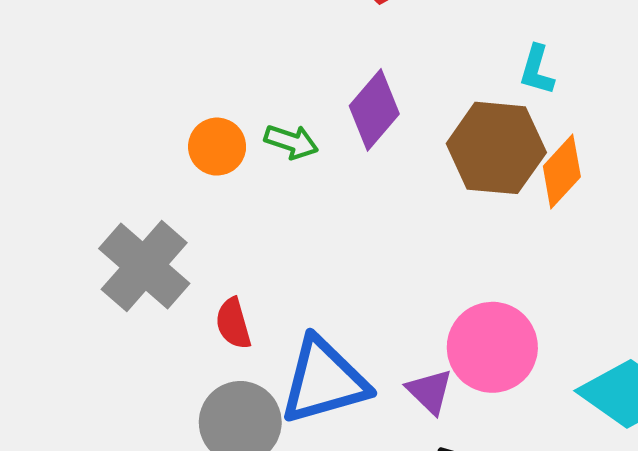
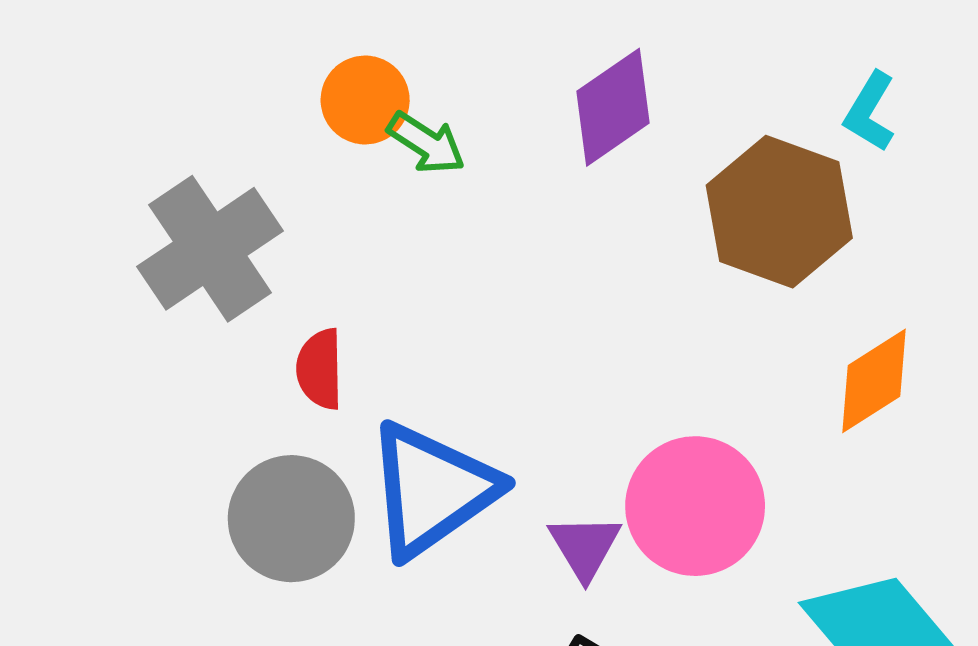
green arrow: (291, 142) -> (426, 143), moved
orange diamond: (562, 172) -> (874, 381), moved
blue triangle: (324, 381) -> (432, 490), turned -34

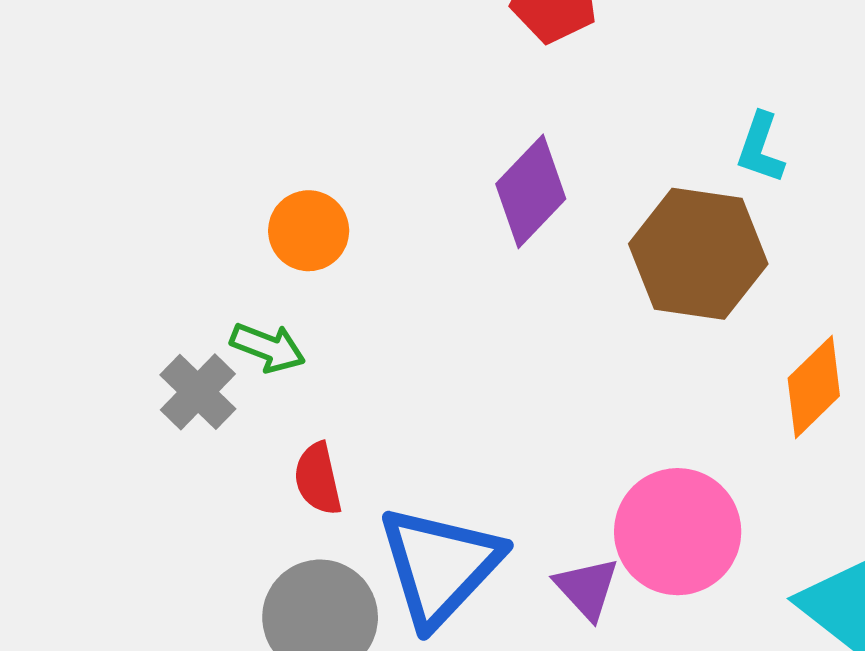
green arrow: (426, 143) -> (268, 347), moved
gray cross: (210, 249) -> (198, 392), size x0.6

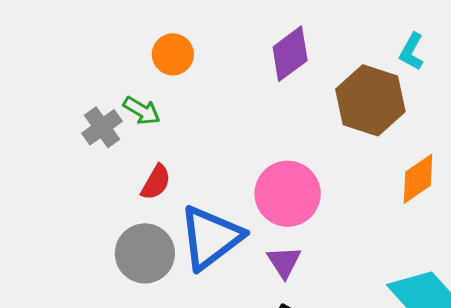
red semicircle: (318, 479) -> (156, 182), turned -147
pink circle: (678, 532) -> (288, 194), moved

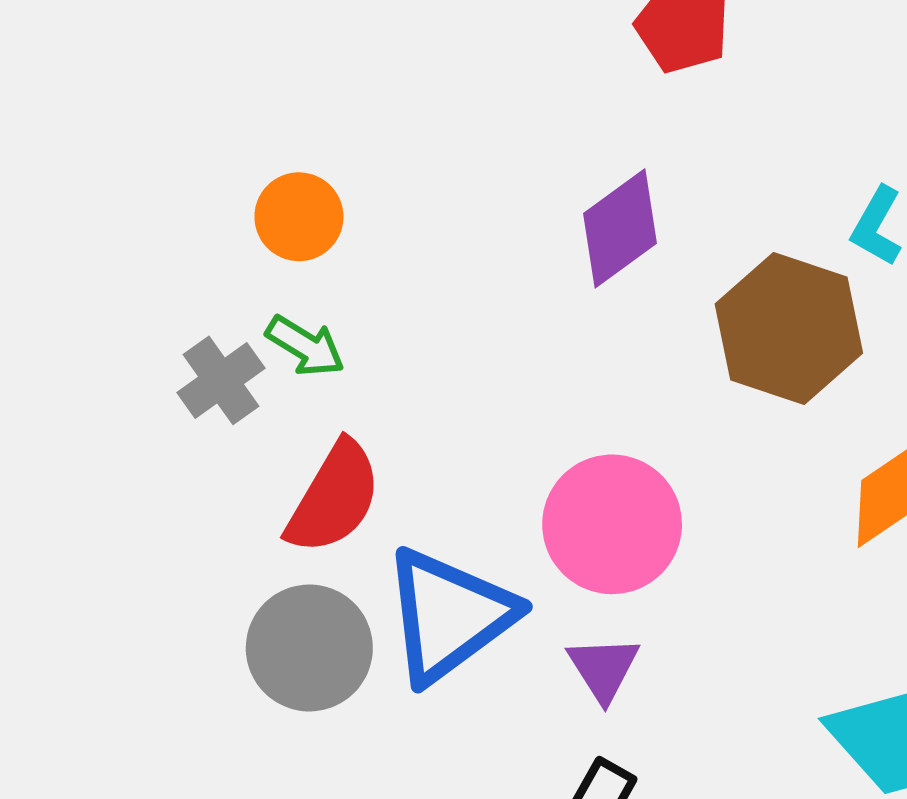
orange circle: (173, 54) -> (299, 217), moved
red semicircle: (156, 182) -> (334, 498), size x1.5

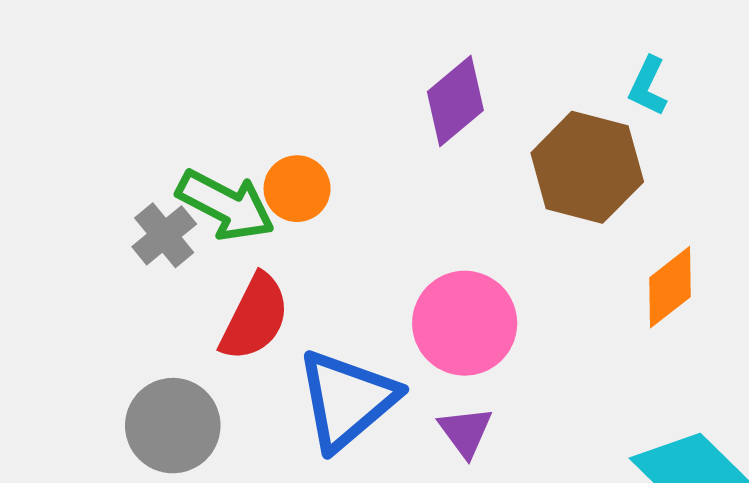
orange circle: (299, 217) -> (297, 189), moved
green arrow: (305, 346) -> (226, 205), size x1.6
gray circle: (309, 648) -> (173, 426), moved

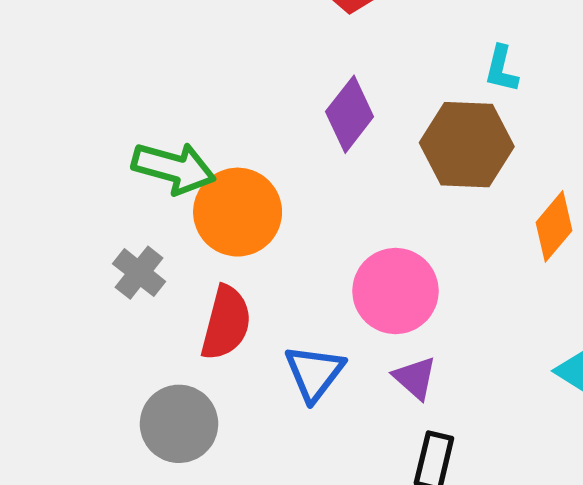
orange circle: (297, 189) -> (238, 212), size x1.6
green arrow: (226, 205) -> (174, 168), moved
blue triangle: (347, 400) -> (314, 373), size x0.7

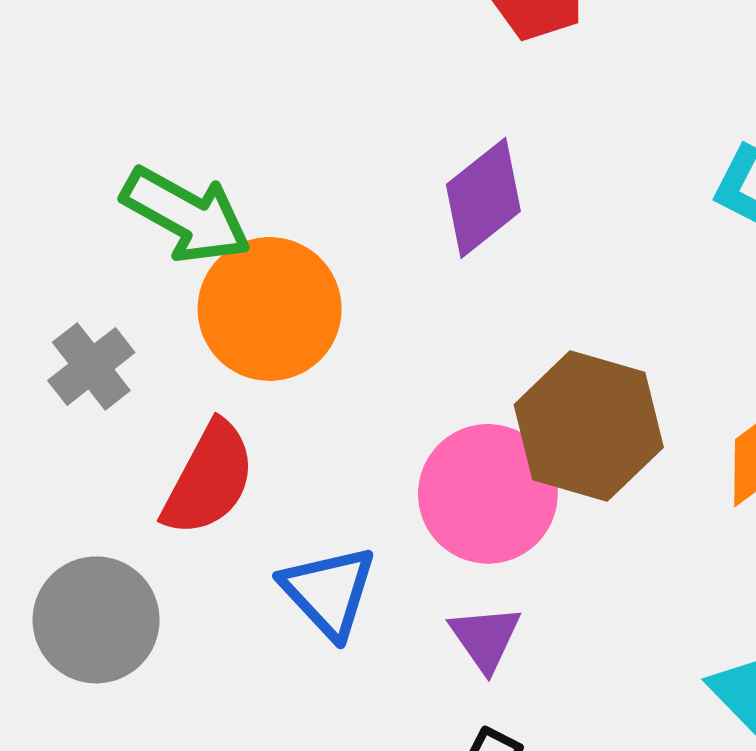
brown hexagon: (467, 145) -> (589, 426), moved
blue triangle: (314, 373) -> (329, 592), turned -34

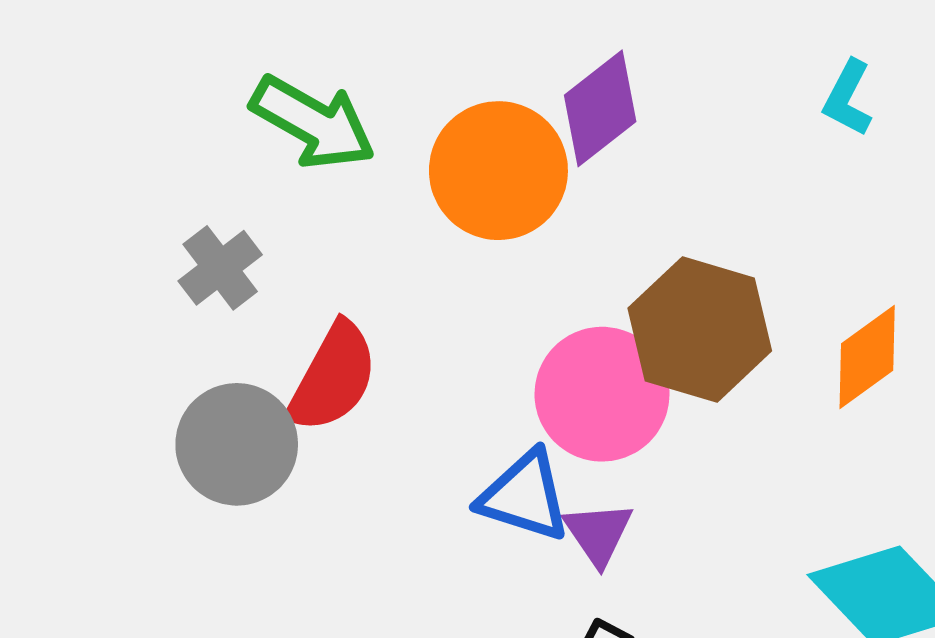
orange circle: (270, 309) -> (498, 171), moved
blue triangle: (329, 592) -> (524, 496), moved, turned -30
gray circle: (96, 620) -> (237, 444), moved

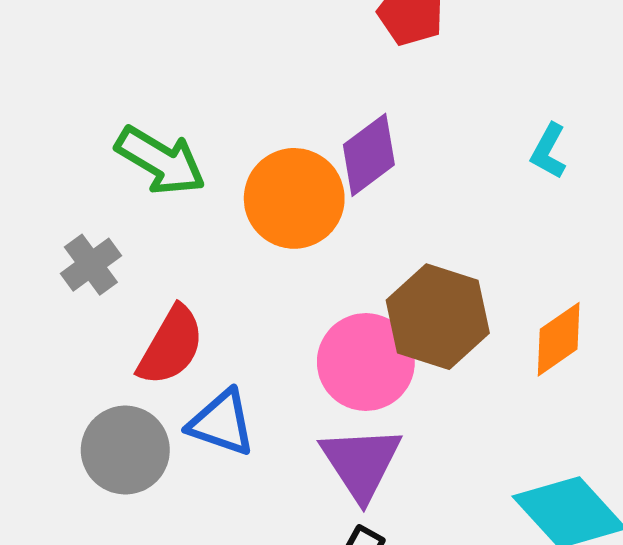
gray circle: (237, 444) -> (125, 450), moved
blue triangle: (524, 496) -> (222, 423), moved
purple triangle: (598, 533) -> (361, 463), size x1.6

